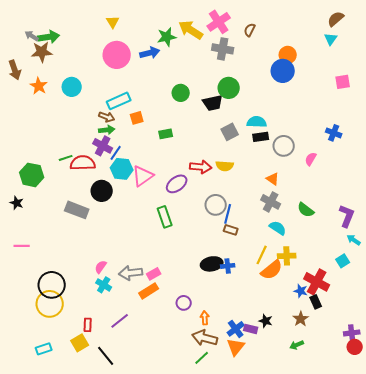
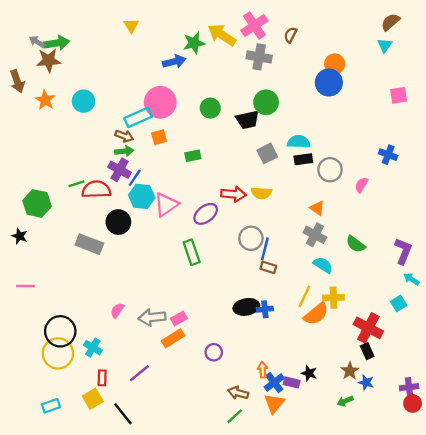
pink circle: (117, 55) -> (160, 102), moved
cyan cross: (104, 285) -> (93, 348), moved
blue star: (301, 291) -> (366, 382), moved
orange arrow: (205, 318) -> (263, 370), moved
brown arrow: (205, 338) -> (238, 393), size x0.7

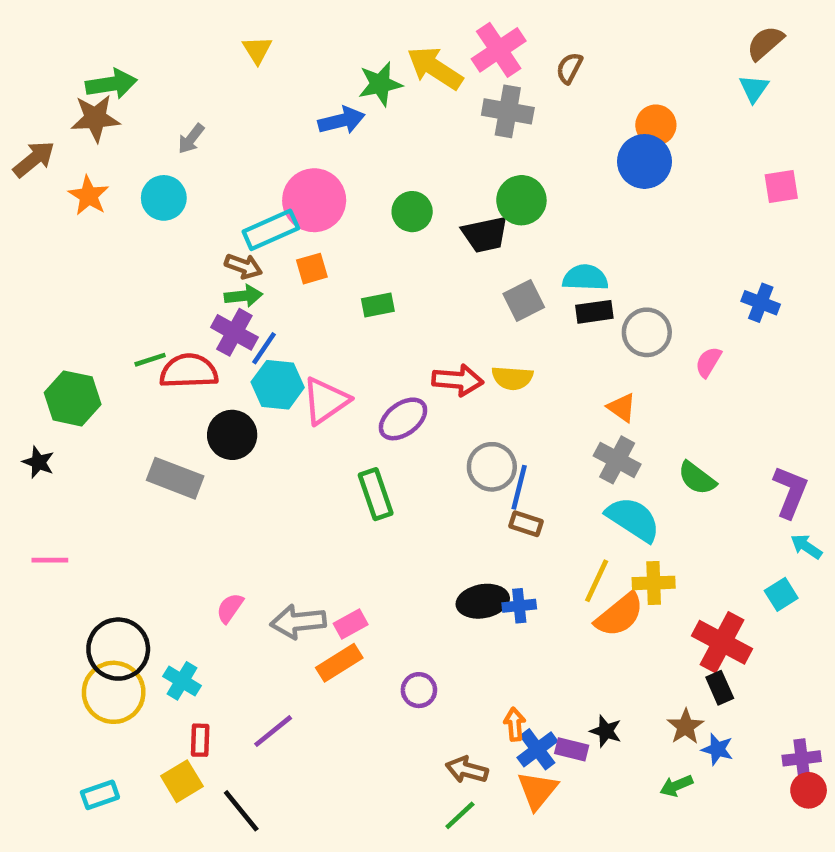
gray arrow: (37, 42) -> (191, 139), moved, turned -84
brown arrow: (17, 81) -> (34, 159), turned -110
cyan semicircle: (323, 265) -> (633, 519), size x1.4

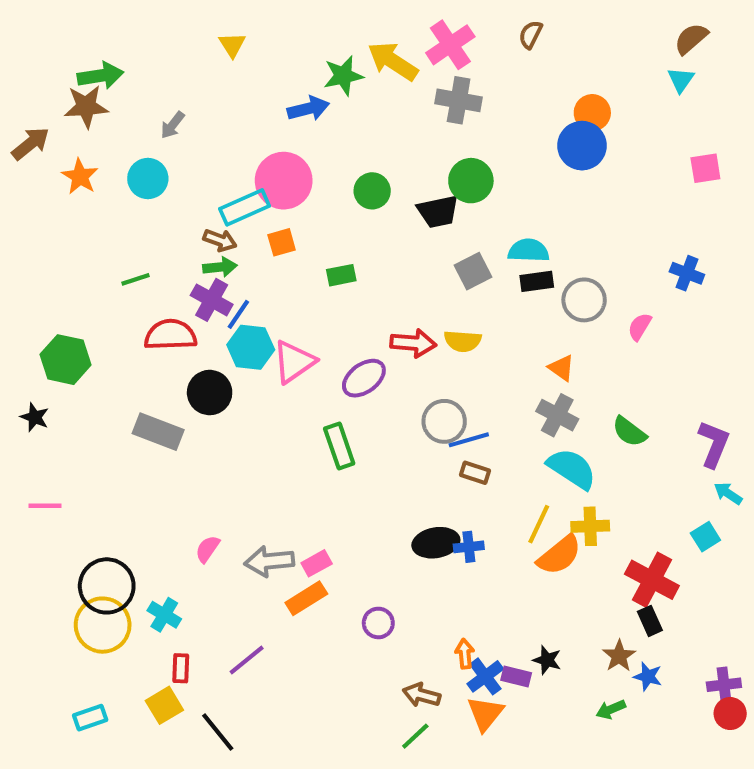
brown semicircle: (569, 68) -> (531, 35), moved
green line: (150, 360) -> (135, 279), moved
blue line: (519, 487) -> (469, 440), turned 60

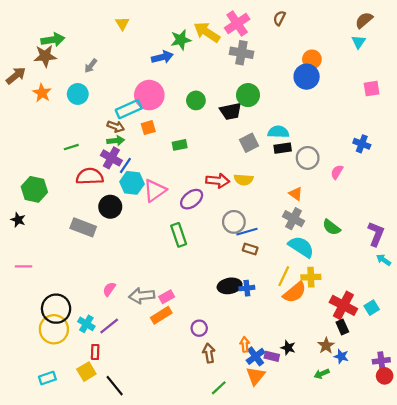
cyan square: (705, 537) -> (372, 308), moved
purple line: (247, 660) -> (109, 326), moved
brown arrow: (422, 695) -> (209, 353), moved, turned 66

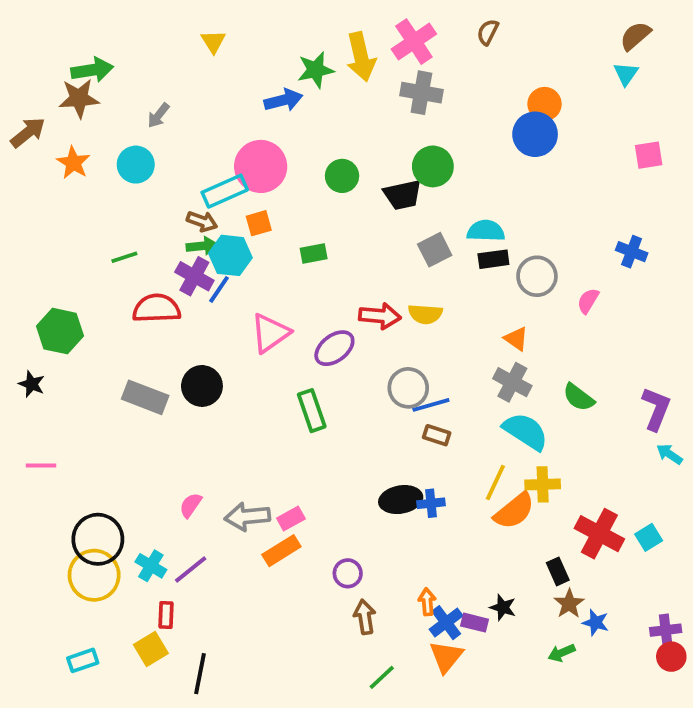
yellow arrow: (207, 32) -> (361, 57), turned -136
cyan hexagon: (132, 183) -> (230, 255), moved
black circle: (110, 207) -> (202, 386), moved
black rectangle: (342, 327) -> (558, 571), moved
black line: (115, 386) -> (200, 674), turned 50

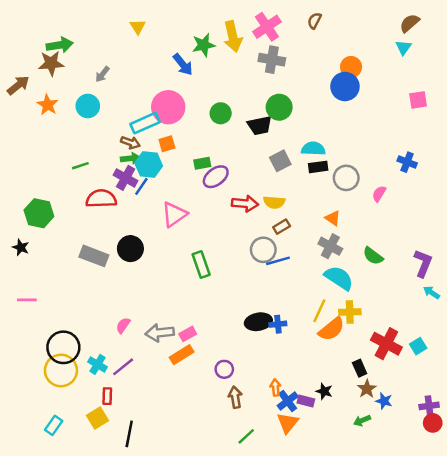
blue arrow: (283, 100) -> (183, 65), turned 65
purple ellipse: (334, 348) -> (216, 177), moved
brown rectangle: (437, 435) -> (282, 227), moved, turned -49
cyan rectangle: (83, 660) -> (54, 425), turned -36

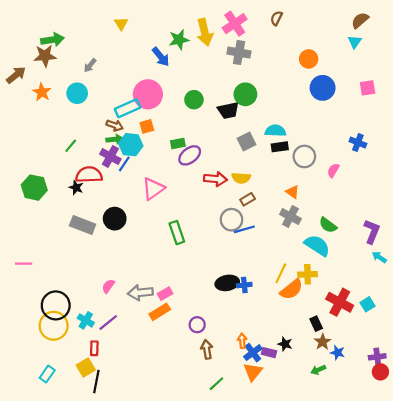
blue circle: (345, 86) -> (323, 88), moved
green line: (80, 166) -> (71, 146), turned -32
black star: (21, 247) -> (76, 188), moved
cyan semicircle: (339, 278) -> (317, 245), moved
black line: (129, 434) -> (96, 381), moved

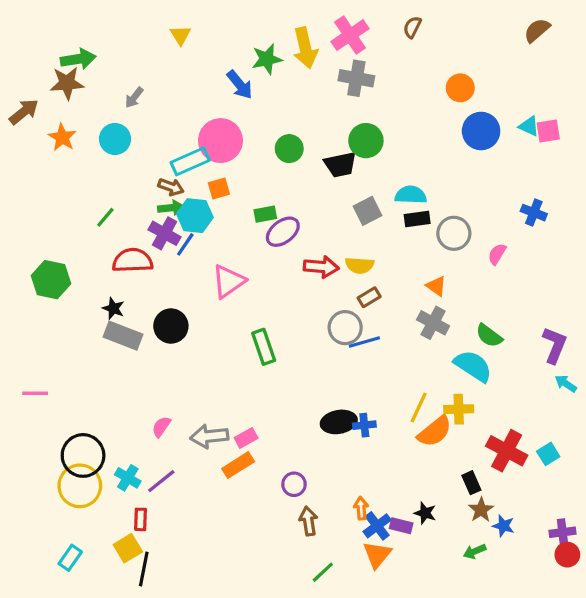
cyan triangle: (355, 42) -> (529, 126), moved, turned -40
black star: (76, 188) -> (113, 308), moved

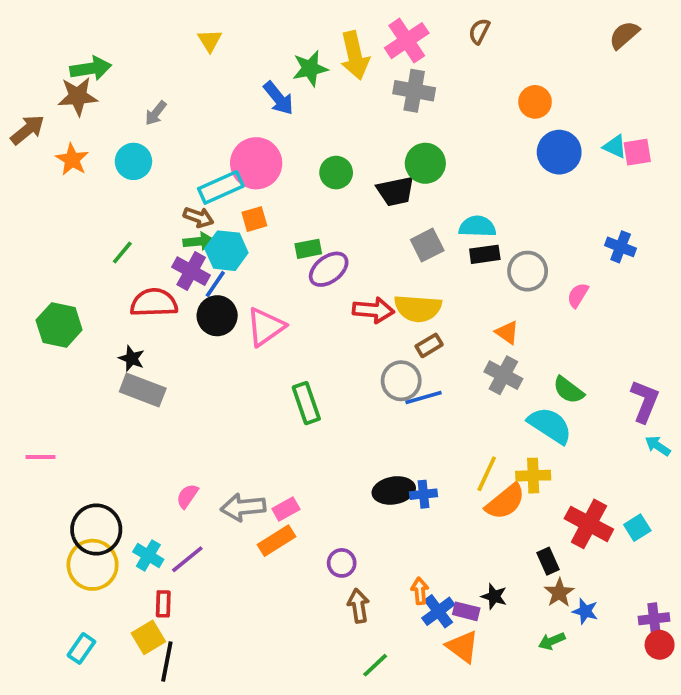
yellow semicircle: (360, 265) -> (418, 308), size x1.4
black circle: (171, 326) -> (217, 316), moved
orange triangle: (377, 555) -> (463, 647), moved, turned -32

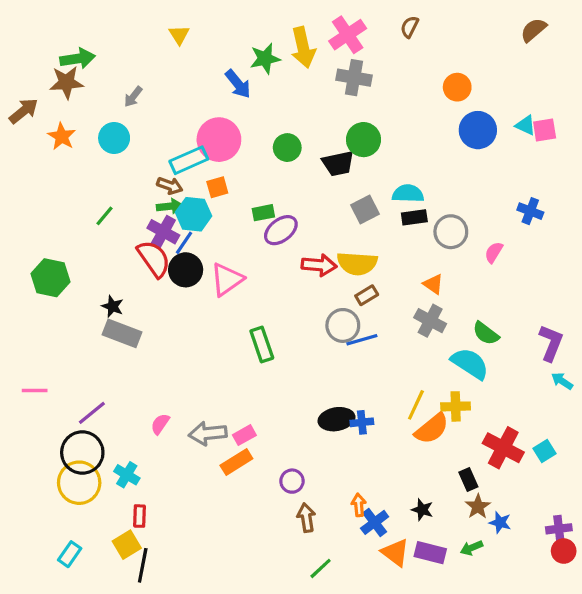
red semicircle: (154, 303) -> (154, 259), moved, turned 57
purple line: (187, 559) -> (92, 413), moved
purple rectangle: (466, 611) -> (430, 553), moved, size x1.4

